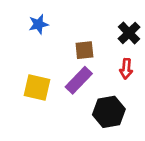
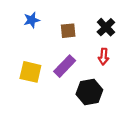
brown square: (84, 50) -> (68, 31), moved

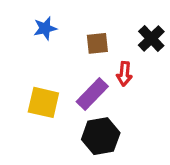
red arrow: (104, 57) -> (124, 74), moved
black hexagon: (89, 92) -> (101, 136), moved

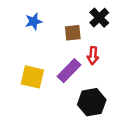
black cross: (151, 38) -> (99, 18), moved
black hexagon: (101, 136) -> (92, 102), moved

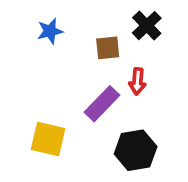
yellow square: (32, 77) -> (48, 139), moved

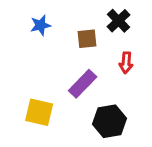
red arrow: (137, 81) -> (126, 63), moved

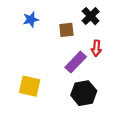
purple rectangle: (83, 84) -> (76, 62), moved

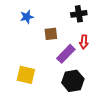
black cross: (91, 16) -> (79, 14), turned 35
brown square: (66, 30) -> (51, 34), moved

